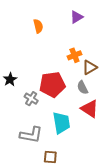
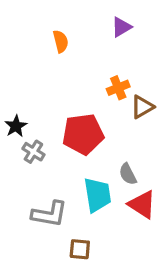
gray semicircle: (83, 88) -> (128, 174), moved
gray cross: (31, 99) -> (33, 152), moved
red triangle: (90, 109) -> (142, 204), moved

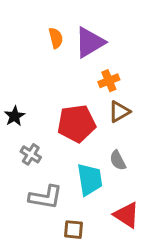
purple triangle: (121, 27) -> (90, 42), moved, size x1.6
brown triangle: (142, 107) -> (119, 112), moved
gray cross: (33, 152) -> (31, 154), moved
red triangle: (142, 204) -> (127, 215), moved

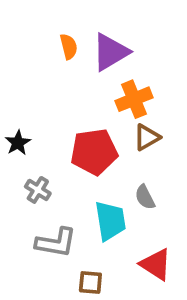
orange cross: (109, 81) -> (134, 99), size x1.4

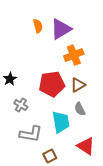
brown triangle: (147, 137) -> (78, 85), moved
brown square: (90, 282) -> (50, 156), turned -32

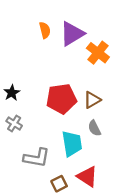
orange cross: (74, 55) -> (98, 53), moved, turned -30
gray cross: (21, 105) -> (14, 123), moved
red triangle: (86, 146) -> (87, 177), moved

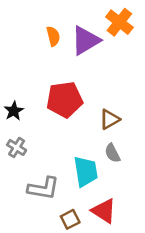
orange cross: (98, 53) -> (119, 22), moved
red pentagon: (61, 99) -> (65, 100), moved

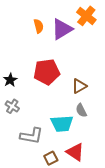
cyan trapezoid: (86, 171) -> (62, 124), turned 95

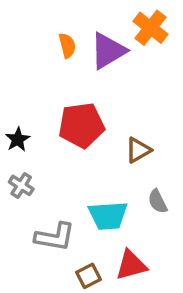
gray semicircle: (81, 110) -> (158, 201), moved
red triangle: (75, 152) -> (131, 265), turned -48

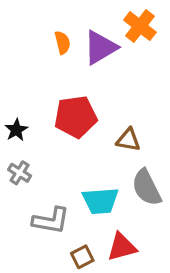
brown triangle: (138, 150) -> (128, 140), turned 40
gray semicircle: (158, 201) -> (147, 188), size x1.6

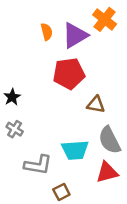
red pentagon: (76, 117) -> (69, 74), moved
red triangle: (122, 247) -> (107, 172), moved

